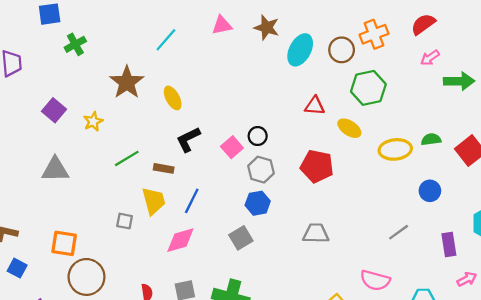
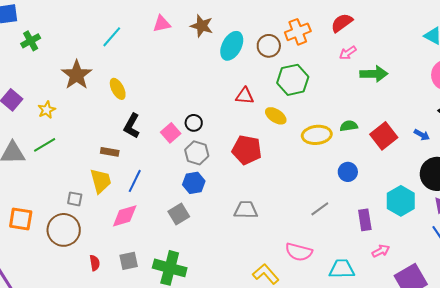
black L-shape: (188, 139) -> (132, 126), turned -35
green line: (127, 158) -> (45, 145), moved
brown circle: (86, 277) -> (64, 230), moved

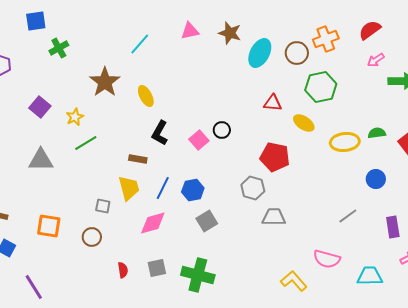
green line: (45, 145) -> (86, 143), moved
gray hexagon: (197, 153) -> (253, 188), moved
blue hexagon: (194, 183) -> (193, 190), moved
brown circle: (64, 230) -> (92, 237), size x0.6

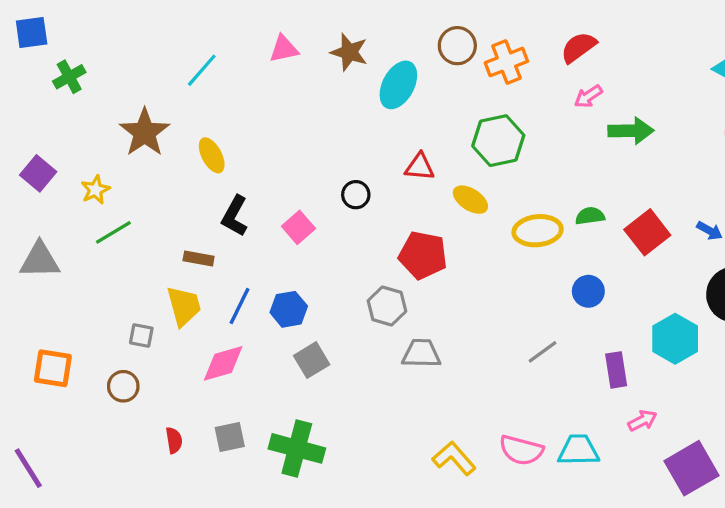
brown circle: (297, 53) -> (457, 46), moved
black circle: (222, 130) -> (356, 195), moved
pink semicircle: (327, 259) -> (521, 450), moved

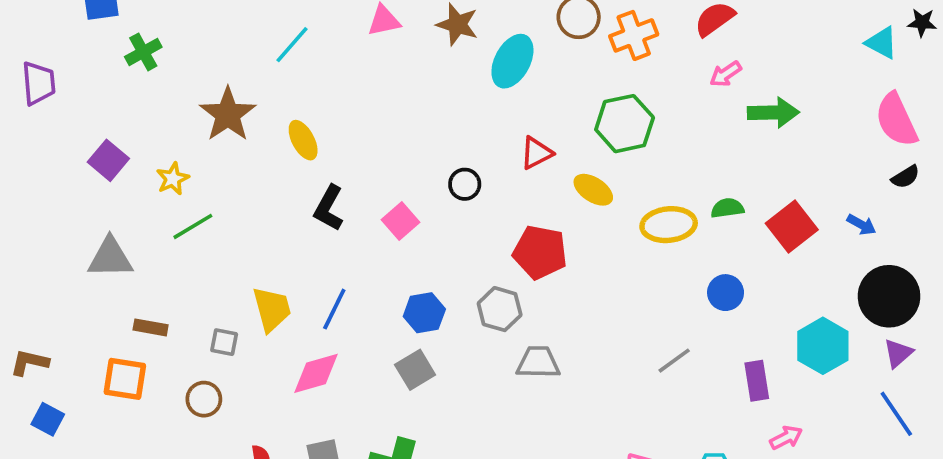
red triangle: (420, 167) -> (536, 153), turned -32
brown rectangle: (199, 259) -> (151, 327), moved
blue hexagon: (289, 309) -> (424, 313), moved

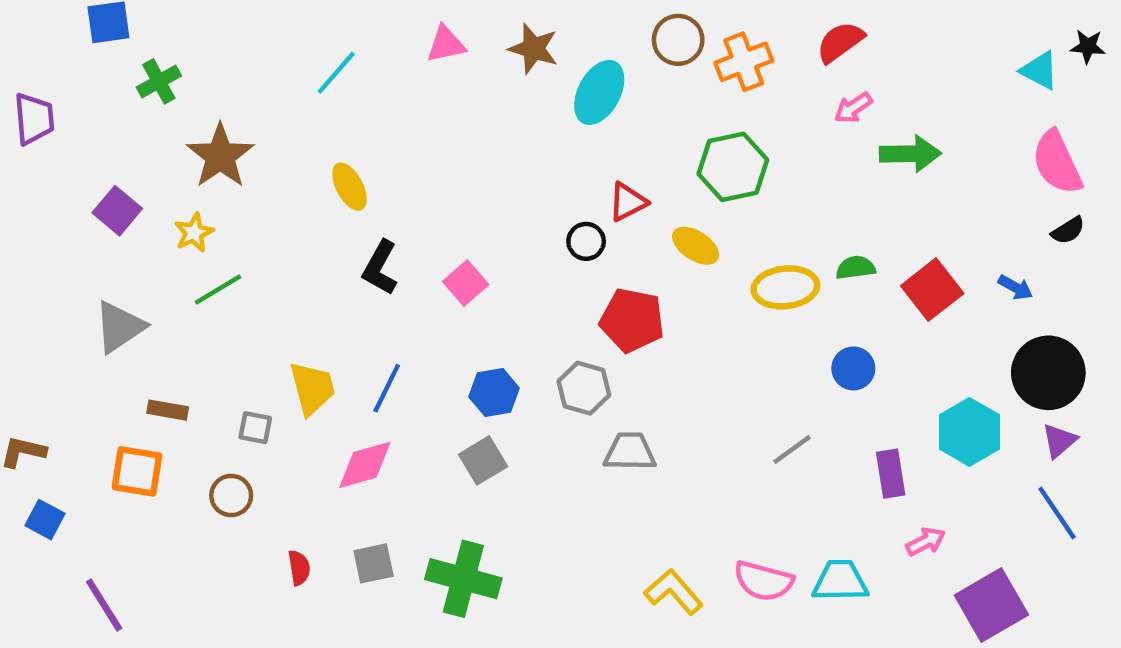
brown star: (228, 114) -> (220, 156), moved
black circle: (465, 184) -> (586, 241), moved
gray triangle: (110, 258) -> (119, 327), turned -33

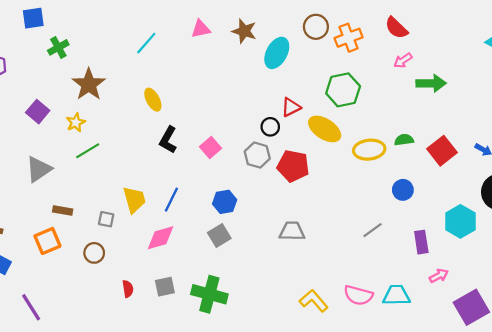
red semicircle: (840, 42) -> (396, 28), turned -100
yellow ellipse: (696, 246) -> (325, 129), size x1.4
gray hexagon: (584, 388) -> (257, 155), moved
orange square: (137, 471) -> (47, 241), turned -32

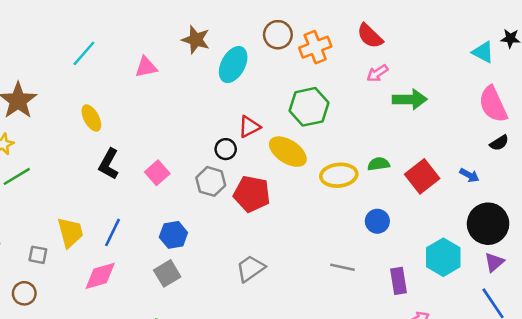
pink triangle: (201, 29) -> (146, 67), moved
gray line: (372, 230) -> (343, 267), turned 48
gray trapezoid: (292, 231) -> (251, 268), turned -36

